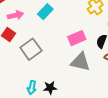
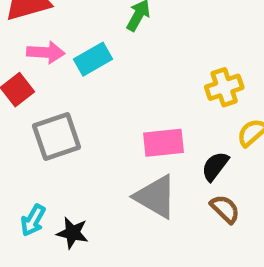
cyan rectangle: (45, 12) -> (93, 59), moved

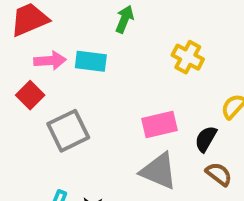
cyan rectangle: (93, 59) -> (91, 61), turned 44
yellow cross: (224, 87) -> (188, 57), moved, turned -36

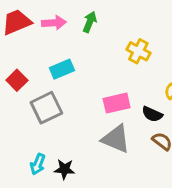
pink arrow: (50, 61) -> (54, 23), moved
cyan rectangle: (91, 61) -> (62, 69), moved, turned -30
black semicircle: (206, 139) -> (152, 114), turned -96

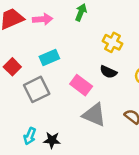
green arrow: (90, 22) -> (81, 12), moved
pink rectangle: (117, 103) -> (81, 85), moved, turned 50
black semicircle: (152, 114) -> (108, 72), moved

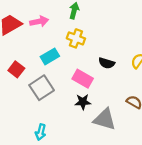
yellow cross: (112, 42) -> (76, 38), moved
gray triangle: (94, 115) -> (105, 119), moved
black star: (52, 140) -> (83, 102), moved

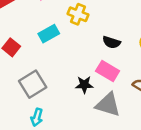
pink rectangle: (83, 79) -> (108, 71), moved
gray square: (42, 88) -> (33, 84), moved

